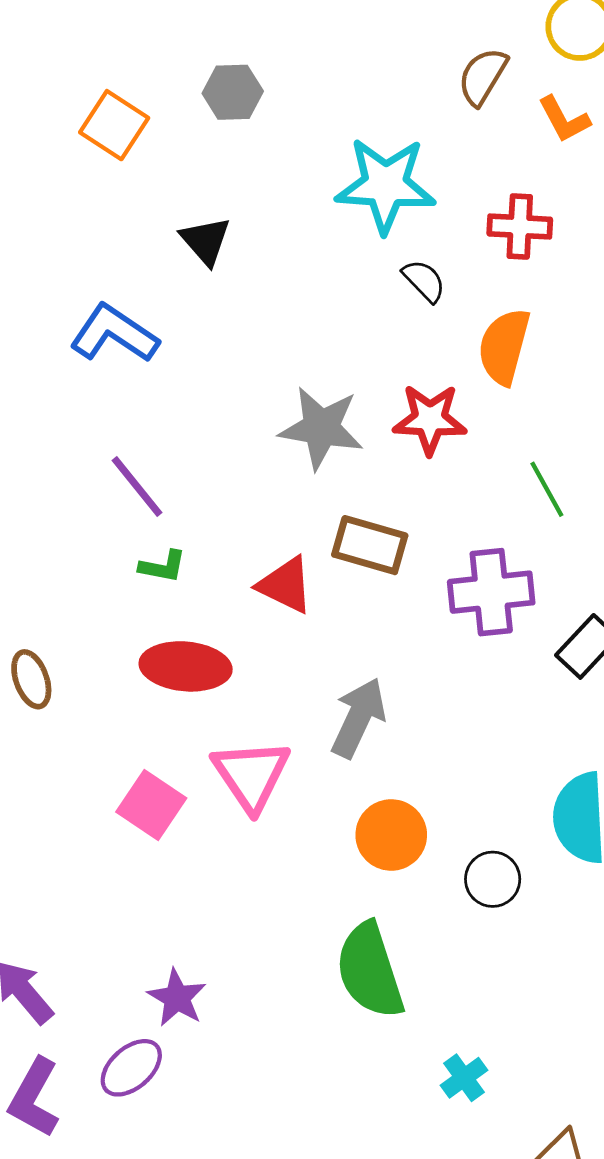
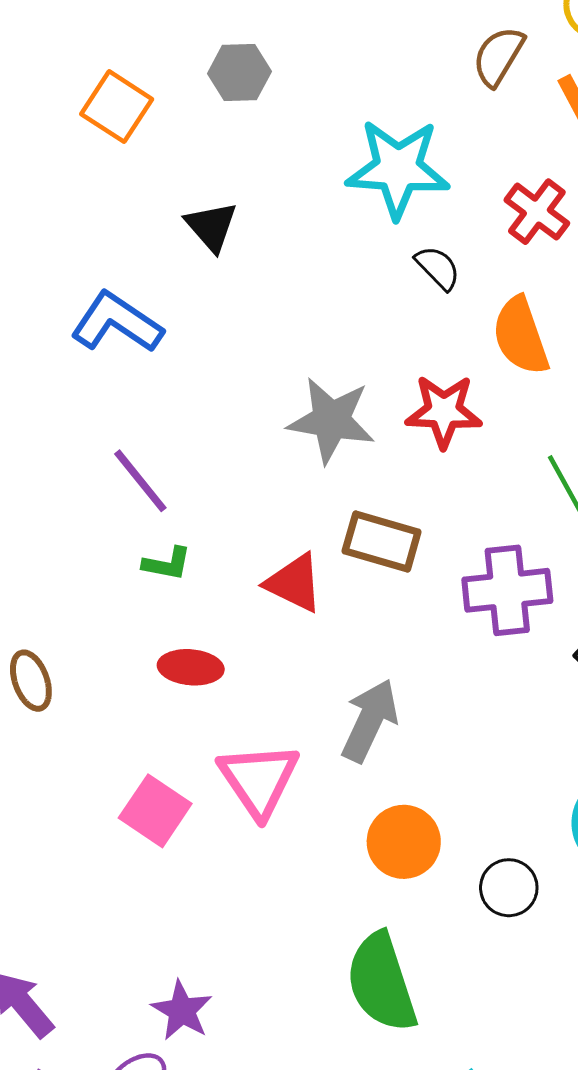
red cross: (520, 227) -> (537, 212), turned 34
orange semicircle: (504, 346) -> (521, 336), turned -34
red ellipse: (186, 666) -> (191, 667), size x0.7

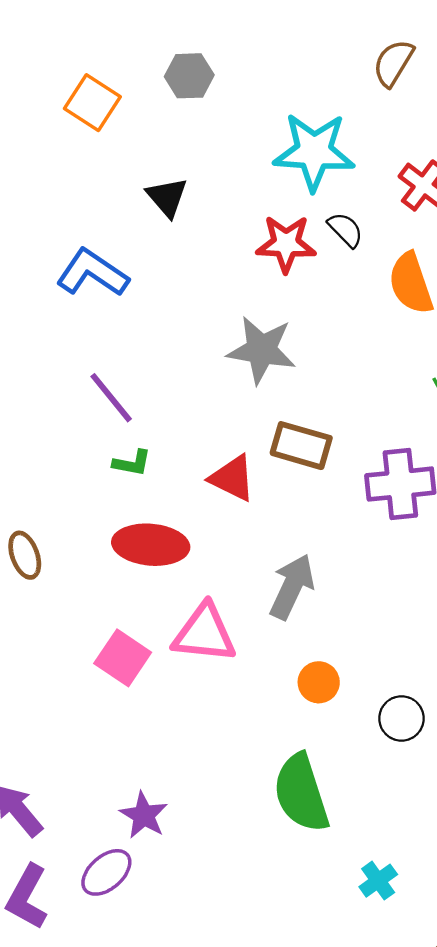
red star: (444, 411) -> (286, 244), moved
red ellipse: (191, 667) -> (151, 545), size x1.5
pink triangle: (259, 780) -> (204, 633), turned -50
orange circle: (404, 842) -> (319, 682), size x0.7

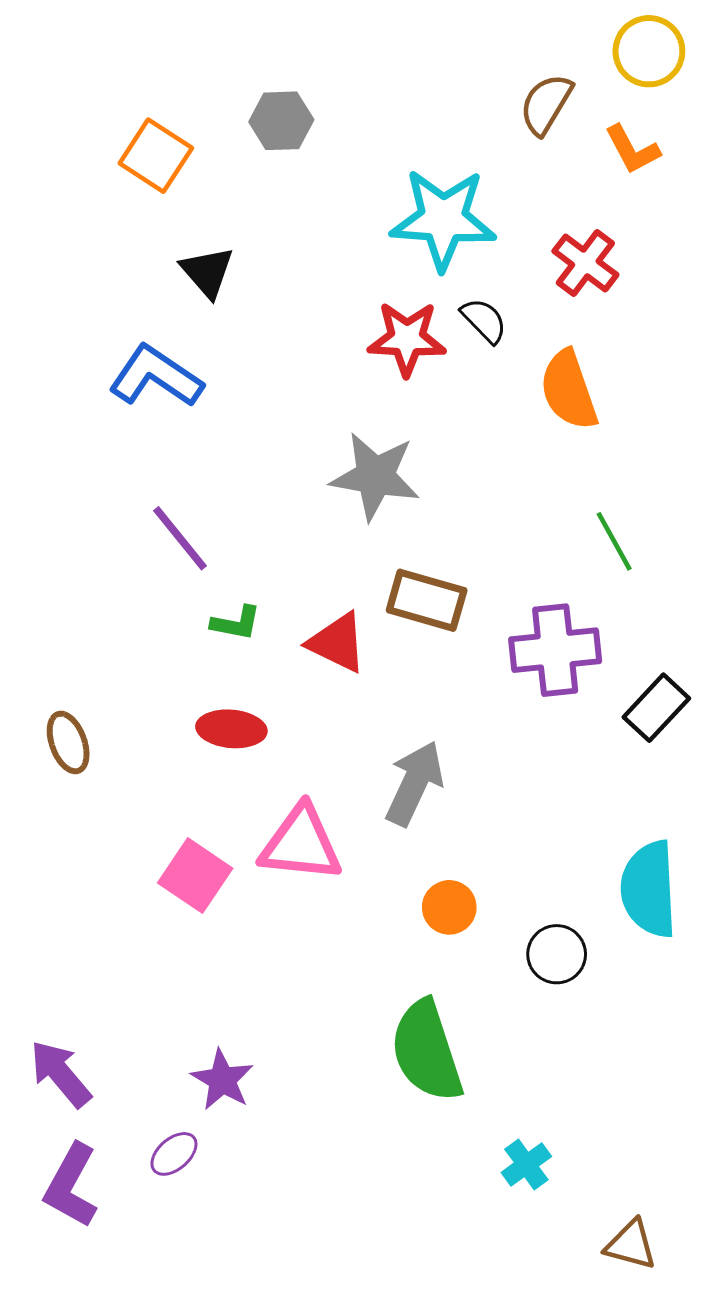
black triangle: (167, 197) -> (207, 272), moved
green L-shape: (132, 463) -> (236, 623), moved
red ellipse: (151, 545) -> (231, 729), size x0.7
purple ellipse: (106, 872) -> (174, 1154), size x0.7

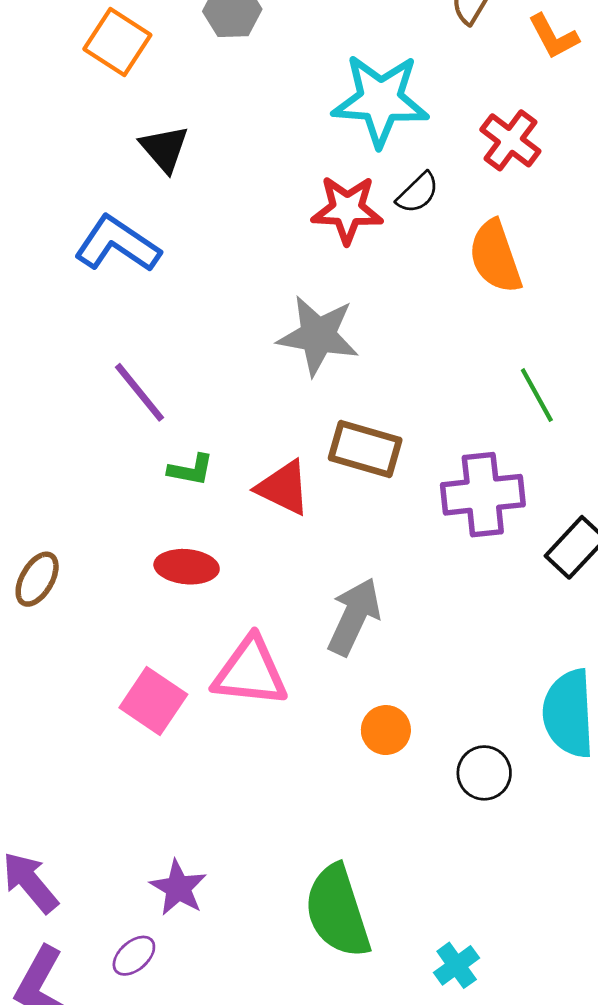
black semicircle: (484, 320) -> (418, 193), turned 90
brown ellipse: (68, 742) -> (37, 579), turned 50
green semicircle: (427, 1051) -> (337, 911), moved

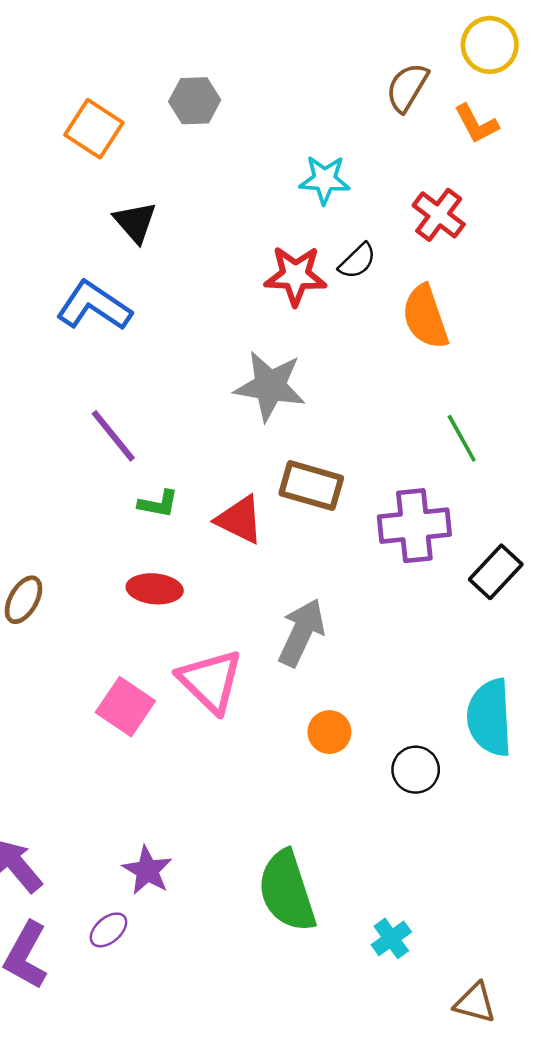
cyan star: (380, 100) -> (325, 180), size x0.6
pink triangle: (250, 672) -> (210, 681), turned 38

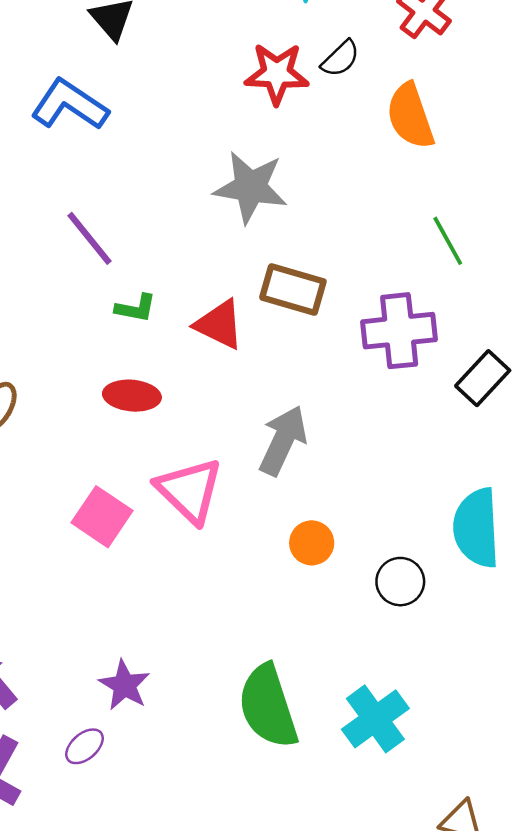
cyan cross: (391, 938) -> (375, 719), moved, size x1.6

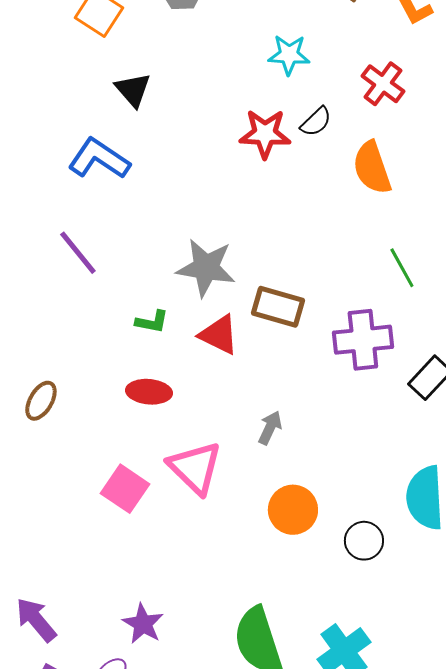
gray star: (251, 187) -> (206, 268), moved
purple line: (89, 238) -> (78, 253), moved
gray arrow: (283, 441) -> (270, 428), size x0.6
orange circle: (312, 543) -> (293, 510), size x1.4

